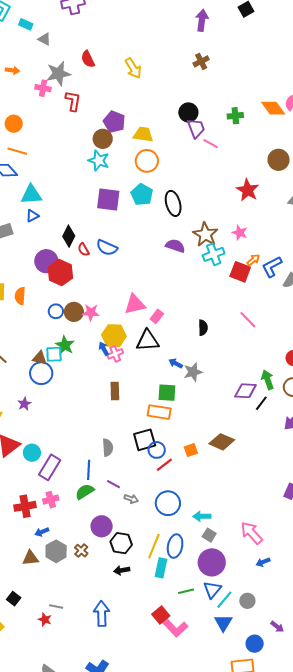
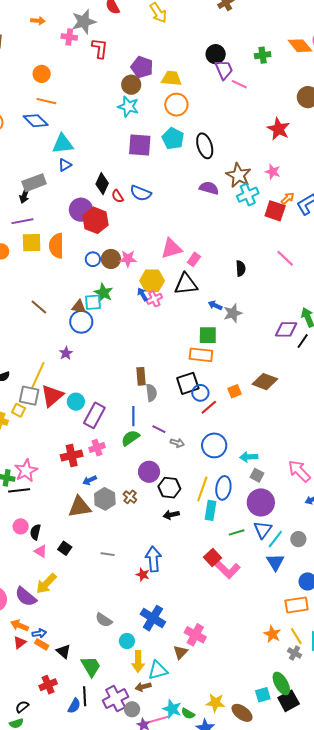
orange semicircle: (20, 296) -> (56, 246), size x1.4
brown rectangle: (115, 391) -> (141, 376), moved
brown triangle: (30, 558) -> (80, 507), size x1.4
red star: (45, 620) -> (143, 575), moved

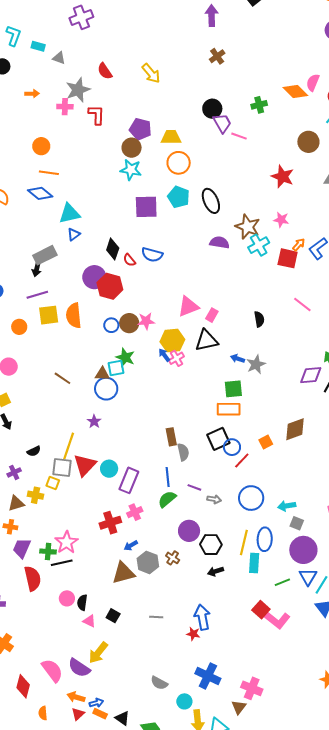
brown diamond: (265, 382) -> (295, 429), turned -35

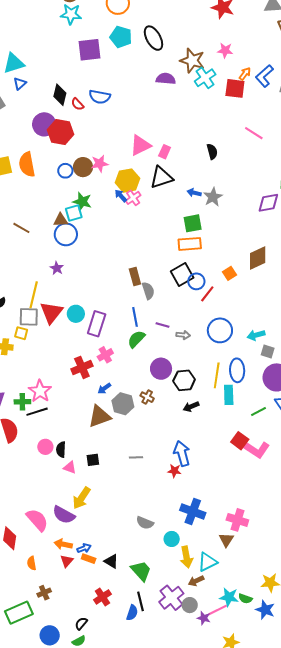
black square: (113, 616) -> (93, 460), turned -32

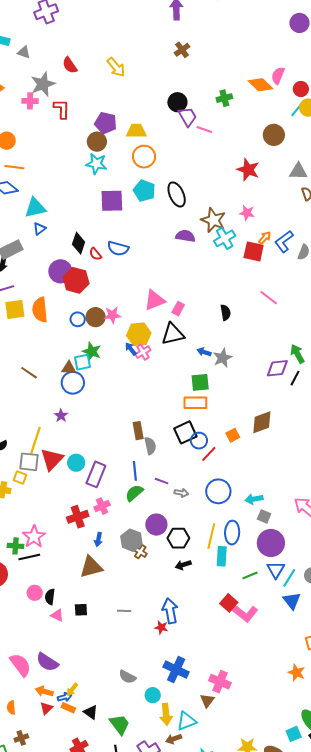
blue arrow: (104, 388) -> (98, 539), turned -48
gray hexagon: (123, 404) -> (131, 540), moved
yellow arrow: (81, 498) -> (72, 689), moved, size x0.6

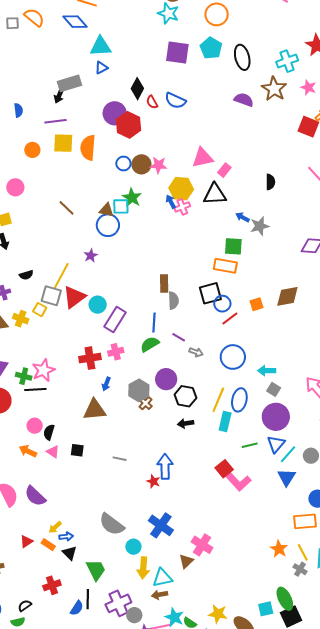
cyan cross: (225, 238) -> (287, 61), moved
gray semicircle: (127, 677) -> (112, 524), size x1.5
orange arrow: (44, 691) -> (28, 451), moved
blue arrow: (65, 697) -> (66, 537), moved
brown arrow: (174, 739) -> (160, 595), moved

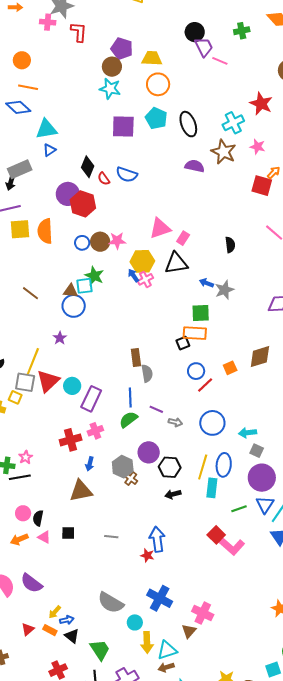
black square: (210, 293) -> (183, 343), moved, size x0.6
pink star: (43, 370) -> (26, 457), size x0.6
orange arrow: (28, 451) -> (19, 539), turned -42

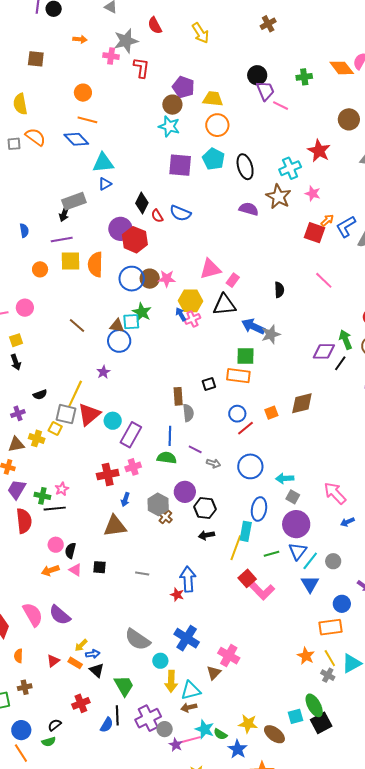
blue circle: (82, 243) -> (132, 279), size x1.6
blue arrow: (206, 283) -> (253, 326), size x1.6
black square: (183, 343) -> (209, 384), moved
green semicircle: (128, 420) -> (167, 458), turned 42
yellow line: (203, 467) -> (236, 548), moved

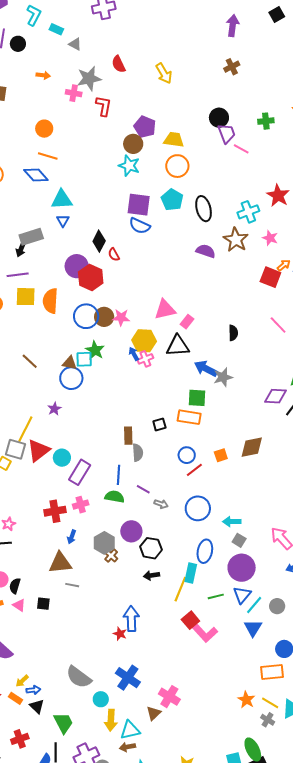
blue triangle: (105, 184) -> (63, 221), turned -32
blue semicircle: (180, 213) -> (140, 226), moved
gray line: (142, 574) -> (72, 585), moved
yellow line: (330, 658) -> (270, 703), turned -30

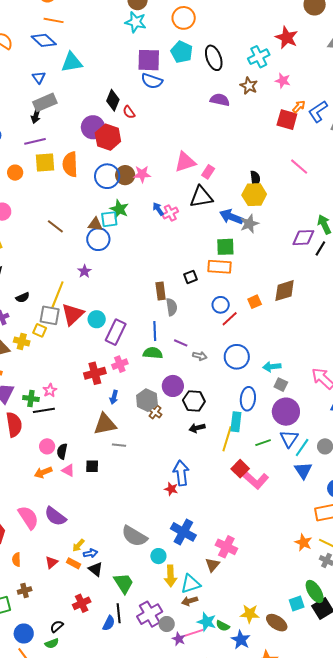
blue triangle: (63, 221) -> (39, 77), moved
brown star: (236, 240) -> (249, 86), size x0.7
yellow hexagon: (144, 341) -> (254, 195), moved

